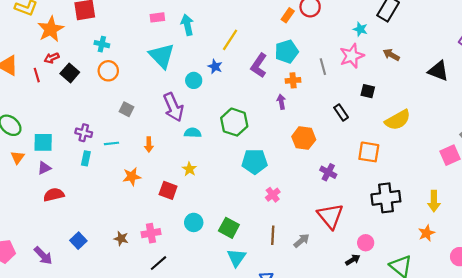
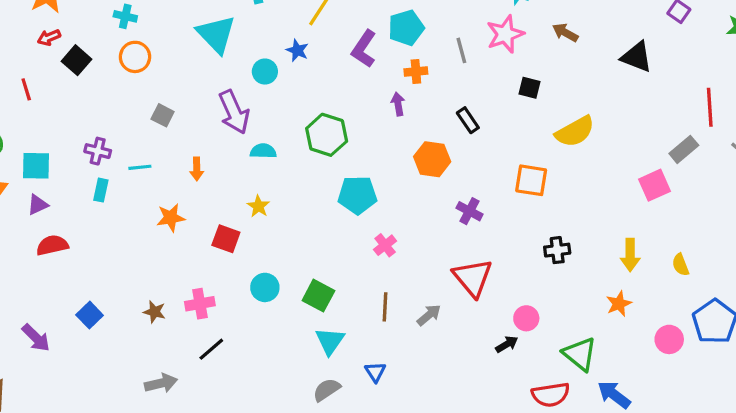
red line: (37, 75) -> (26, 89), moved
black rectangle: (341, 112) -> (468, 120), moved
black cross: (386, 198) -> (557, 250), size x0.6

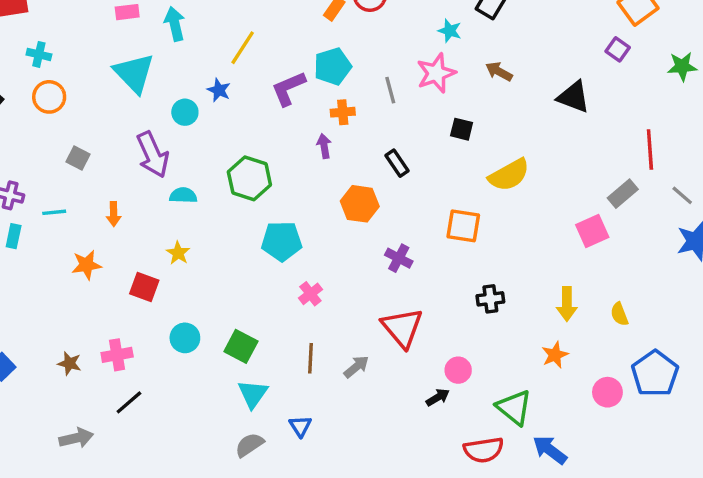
purple L-shape: (364, 49) -> (288, 88), turned 33

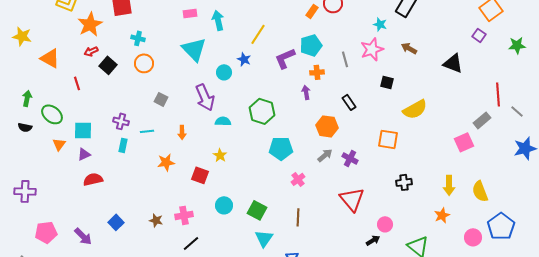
gray line: (682, 195) -> (517, 111), moved
yellow semicircle: (619, 314) -> (480, 191), size x1.5
gray arrow: (356, 367) -> (325, 155), moved

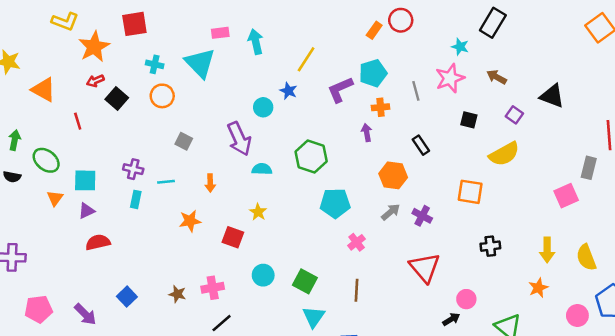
purple square: (479, 35) -> (514, 115), moved
cyan triangle: (194, 49) -> (200, 63), moved
gray rectangle: (482, 120) -> (589, 168), turned -36

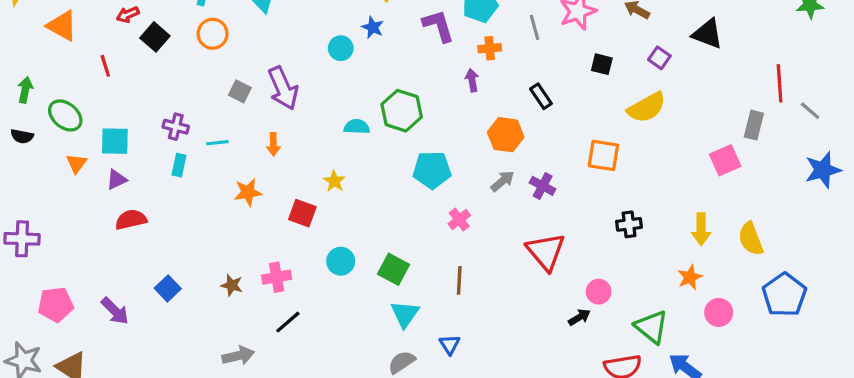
purple L-shape: (340, 90) -> (438, 26), turned 96
purple arrow: (239, 139) -> (283, 88), moved
cyan semicircle: (262, 169) -> (357, 127), moved
pink circle: (577, 316) -> (719, 312), moved

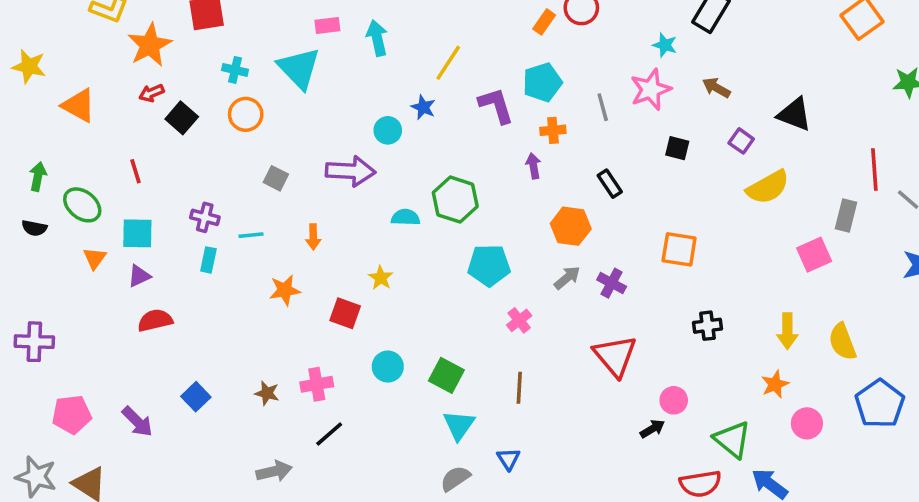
red line: (105, 66) -> (136, 171), moved
purple arrow: (283, 88) -> (350, 171), moved, turned -63
yellow semicircle: (647, 107) -> (768, 187), moved

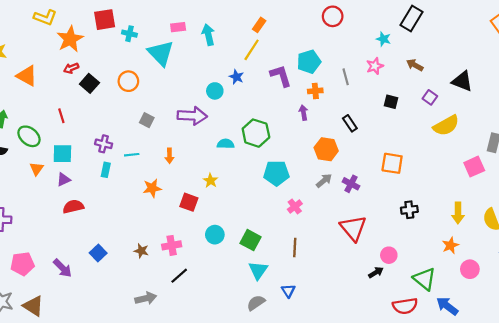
orange rectangle: (544, 22) -> (259, 25), moved
cyan cross: (235, 70) -> (129, 34), moved
pink star: (651, 89) -> (375, 66), size x0.7

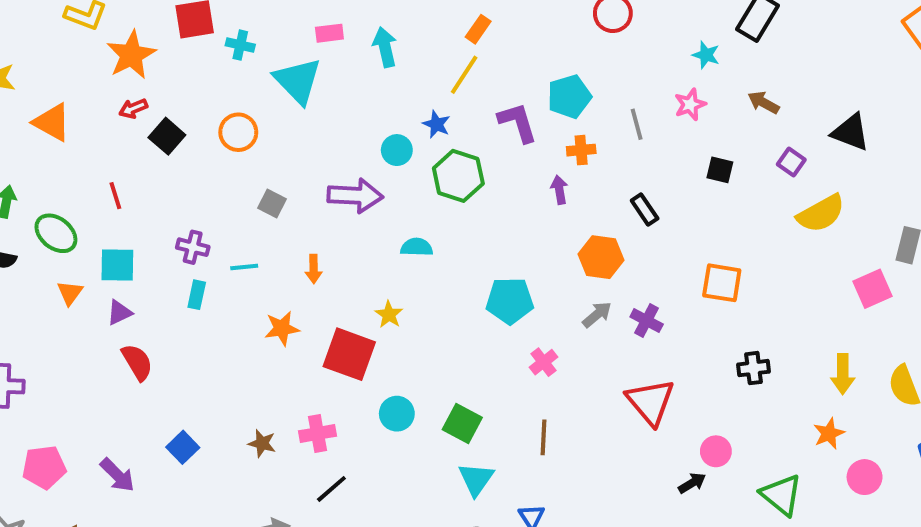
green hexagon: (256, 133) -> (458, 176), moved
red square: (189, 202) -> (349, 354), size x1.5
red semicircle: (73, 207) -> (137, 362), turned 72

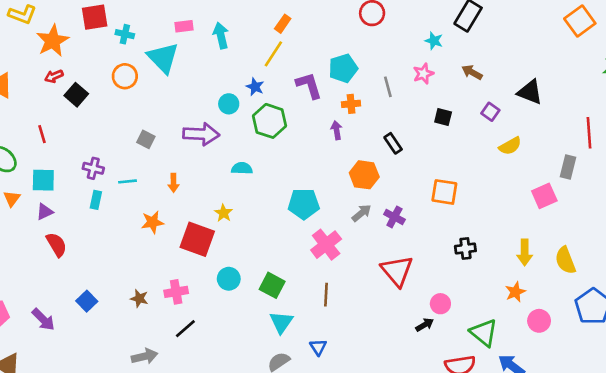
orange circle: (238, 132) -> (125, 76), moved
yellow semicircle: (821, 213) -> (510, 146), size x0.7
pink cross: (543, 362) -> (326, 245), size x1.6

